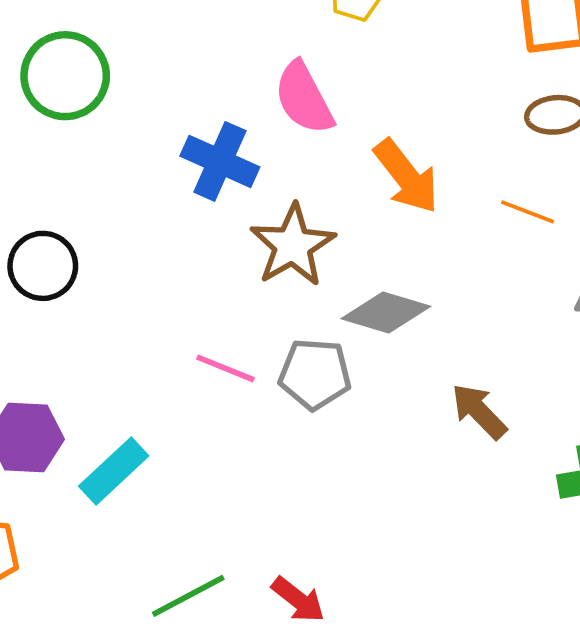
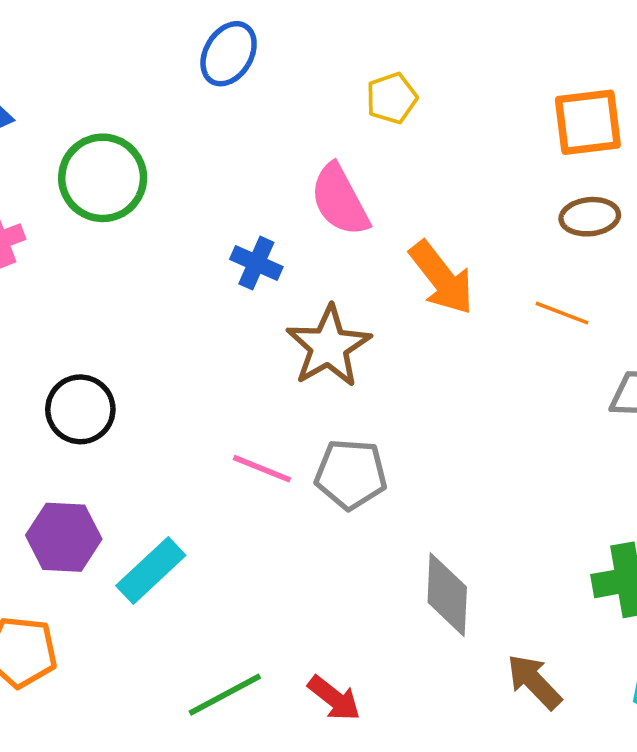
blue cross: (220, 161) -> (256, 263), size x0.7
black circle: (43, 266) -> (80, 409), moved
gray diamond: (386, 312) -> (447, 595), moved, turned 76
brown arrow: (479, 411) -> (534, 682), moved

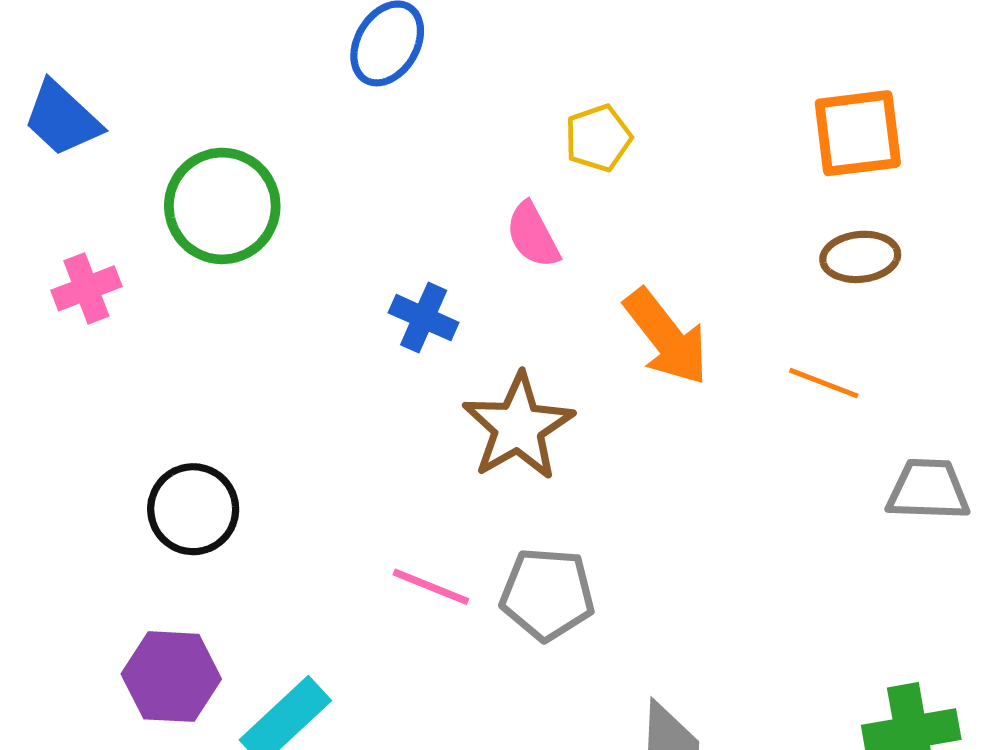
yellow pentagon: (392, 98) -> (598, 138), moved
pink semicircle: (340, 200) -> (533, 235), size x0.7

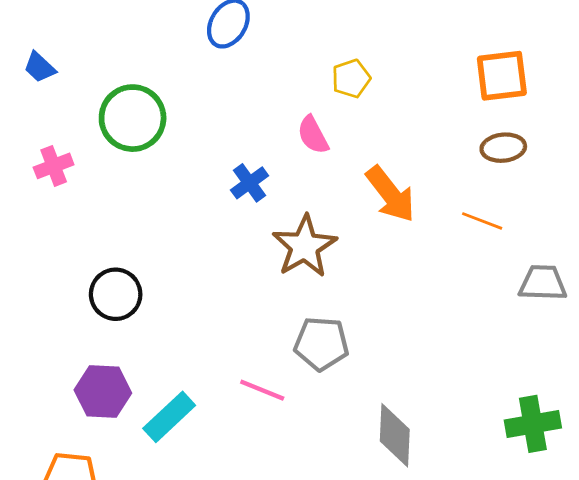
blue trapezoid: (62, 119) -> (39, 67), size x0.7
blue cross: (424, 318) -> (250, 183), turned 30
pink line: (431, 587) -> (262, 390), moved

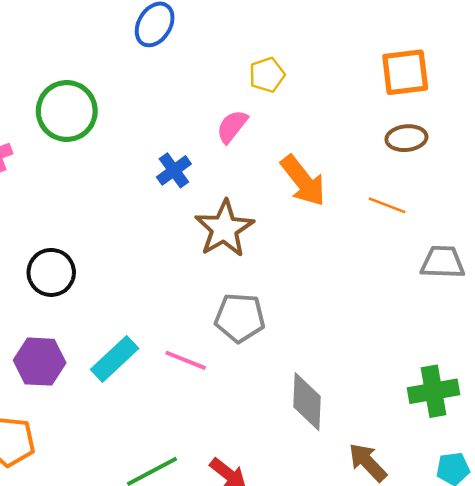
pink semicircle: (313, 135) -> (232, 126), turned 66
cyan rectangle: (169, 417) -> (115, 359), moved

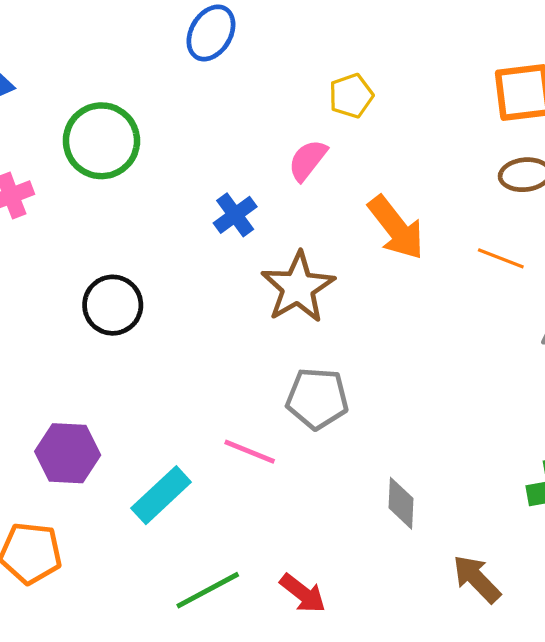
black circle: (51, 272) -> (113, 305), moved
cyan rectangle: (115, 359) -> (161, 495), moved
gray diamond: (307, 402) -> (401, 503), size x0.7

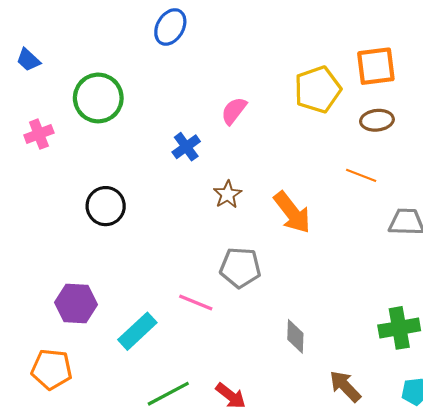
yellow pentagon: (351, 96) -> (318, 89), moved, size x1.6
orange arrow: (396, 228) -> (292, 212), moved
brown star: (298, 287) -> (228, 194), size x0.6

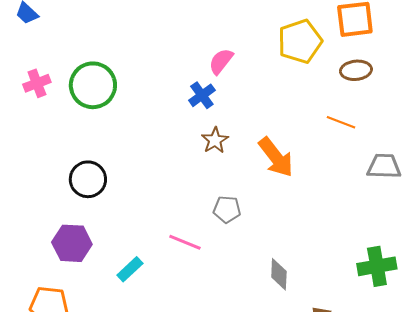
green circle: (98, 98) -> (93, 85), moved
blue cross: (186, 147) -> (202, 95), moved
black circle: (106, 206) -> (88, 179), moved
gray pentagon: (240, 268) -> (227, 209), size x0.7
cyan rectangle: (137, 331) -> (130, 269), size x0.7

